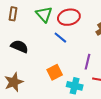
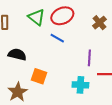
orange square: (55, 72) -> (39, 76), moved, turned -35

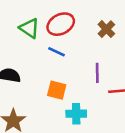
orange square: (39, 76) -> (57, 90), moved
cyan cross: (80, 85) -> (76, 114), moved

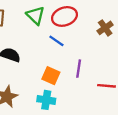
purple line: (97, 73) -> (79, 69), moved
cyan cross: (76, 114) -> (46, 100), moved

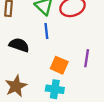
blue line: (56, 41) -> (46, 31), moved, turned 49

